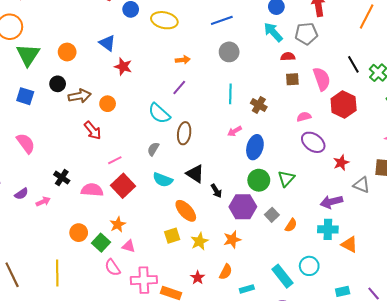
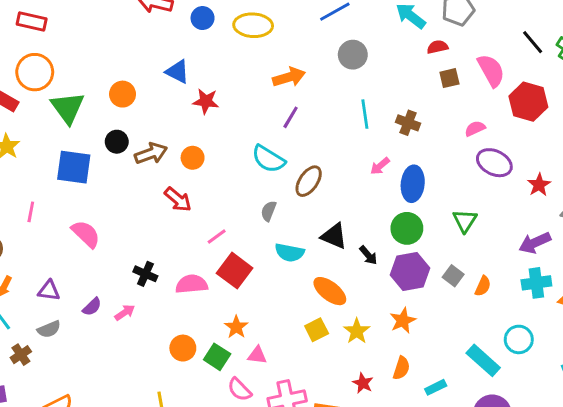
orange arrow: (183, 60) -> (289, 77), size x1.5
blue square: (25, 96) -> (74, 167), size x1.4
brown ellipse: (184, 133) -> (309, 181), turned 35
green circle: (259, 180) -> (407, 228), moved

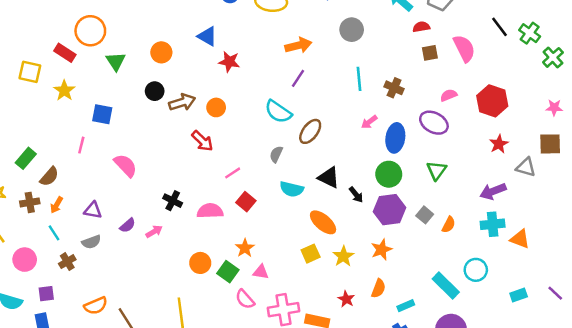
red hexagon: (528, 102) -> (492, 101), moved
green triangle: (68, 108) -> (116, 61), size x0.7
purple ellipse: (494, 163) -> (434, 123), moved
blue square: (74, 167) -> (102, 114), moved, size x0.7
red square: (235, 271) -> (246, 202), size x0.7

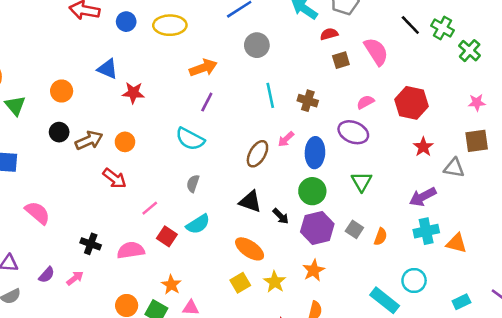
brown ellipse: (310, 131) -> (257, 154), moved
cyan semicircle: (292, 189) -> (198, 224), moved, turned -40

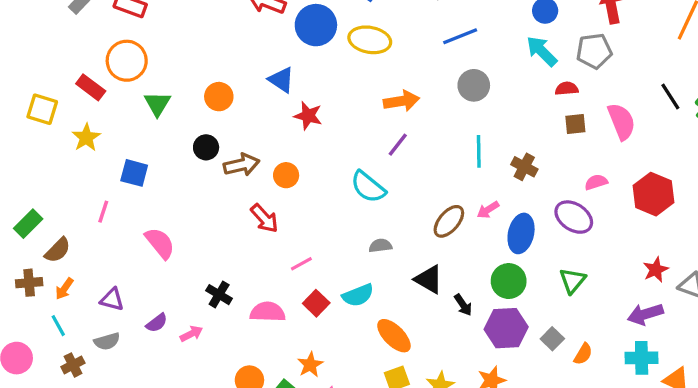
blue circle: (126, 22) -> (316, 25), size x1.6
red star: (423, 147) -> (656, 270), moved
gray semicircle: (193, 184) -> (380, 246), moved, turned 54
orange ellipse: (250, 249) -> (394, 336), moved

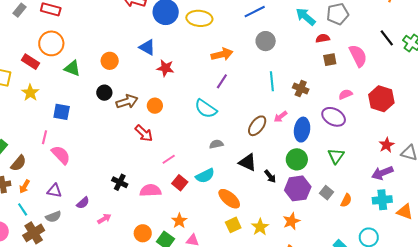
green triangle: (157, 104) -> (72, 68), turned -36
pink semicircle: (160, 243) -> (61, 155), moved
pink arrow: (191, 334) -> (104, 219), moved
brown cross: (73, 365) -> (34, 233), size x1.5

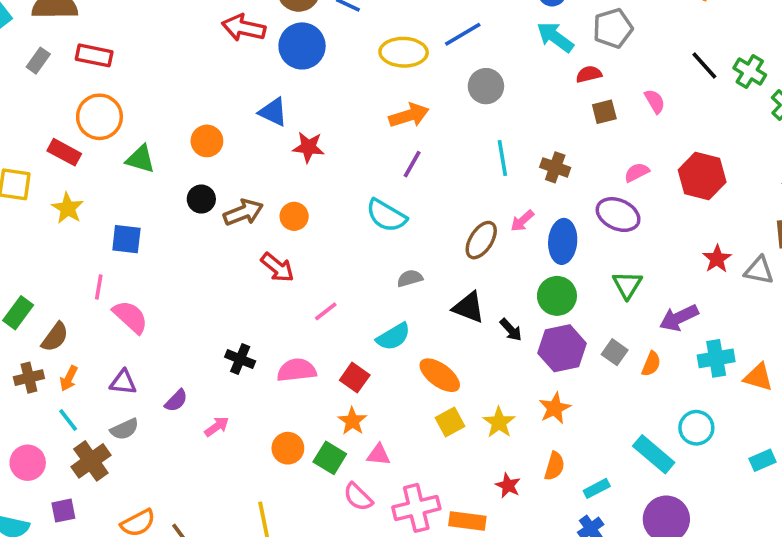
yellow ellipse: (199, 18) -> (404, 52), moved
pink semicircle: (358, 56) -> (655, 101), size x0.6
purple arrow: (382, 173) -> (679, 318), moved
red square: (180, 183) -> (355, 378), moved

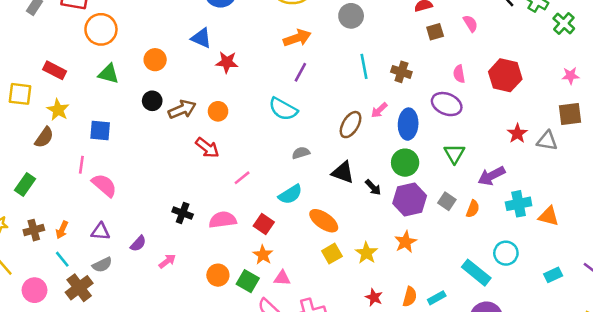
orange circle: (99, 117) -> (101, 29), moved
pink semicircle: (637, 172) -> (459, 74), turned -72
brown semicircle: (55, 337) -> (44, 137), moved
orange semicircle: (554, 466) -> (410, 297), moved

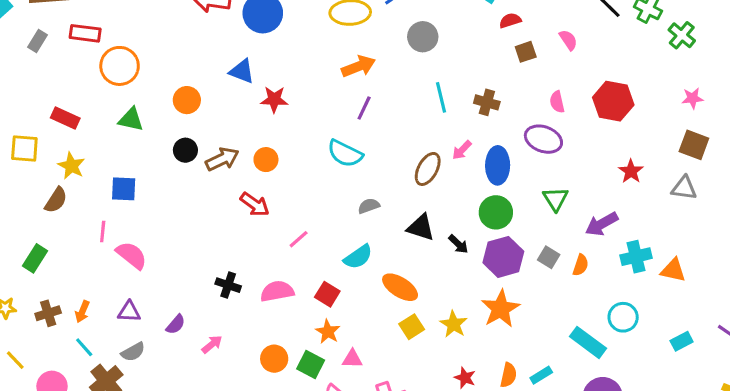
brown square: (570, 114) -> (694, 145), turned 30
gray triangle: (547, 141) -> (684, 188), moved
orange star: (405, 242) -> (500, 309), size x1.4

